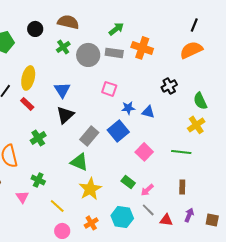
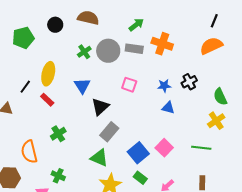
green cross: (63, 47) -> (84, 52), moved
blue star: (128, 108) -> (164, 86), moved
black triangle: (65, 115) -> (100, 107), moved
blue square: (118, 131) -> (138, 153), moved
green rectangle: (128, 182) -> (140, 178), moved

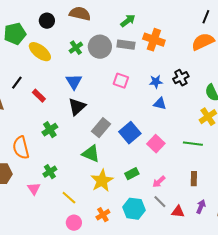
yellow ellipse: (48, 74) -> (40, 52), moved, turned -65
black triangle: (100, 107) -> (77, 107), moved
blue square: (138, 153) -> (130, 133), moved
green cross: (58, 176) -> (50, 172), turned 32
green rectangle: (140, 178) -> (132, 174), turned -64

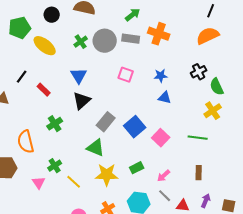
black cross: (181, 78) -> (199, 72), moved
yellow star: (102, 181) -> (107, 175), turned 30
yellow line: (69, 198) -> (74, 182), moved

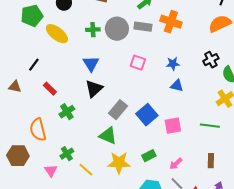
green cross: (81, 42) -> (93, 30), turned 32
red rectangle: (44, 90) -> (50, 89), moved
pink square: (161, 138) -> (173, 126), turned 36

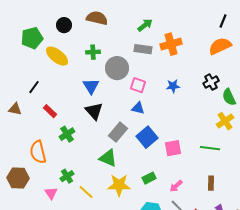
orange cross: (171, 22) -> (171, 44), turned -35
gray circle: (117, 29) -> (117, 68), moved
blue triangle: (177, 86) -> (138, 108), moved
black triangle: (94, 89) -> (94, 111), turned -30

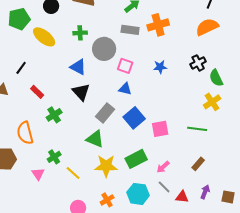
blue triangle: (91, 86) -> (78, 67), turned -30
green rectangle: (149, 178) -> (136, 159), size x1.5
brown rectangle: (211, 183) -> (198, 164), turned 40

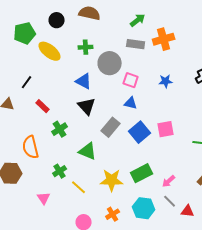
pink square: (160, 129) -> (166, 129), moved
green triangle: (95, 139) -> (88, 151), moved
pink triangle: (38, 174) -> (44, 198), moved

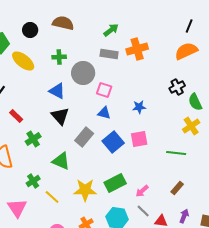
blue star: (166, 81) -> (139, 107), moved
pink triangle: (44, 198) -> (17, 208), size x1.5

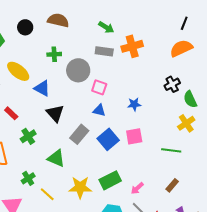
green arrow: (111, 30) -> (106, 27), turned 70
yellow ellipse: (23, 61) -> (18, 71), moved
blue triangle: (57, 91) -> (42, 88), moved

